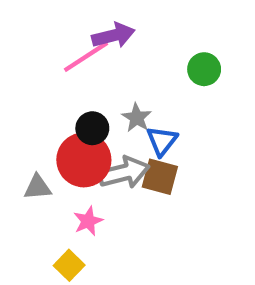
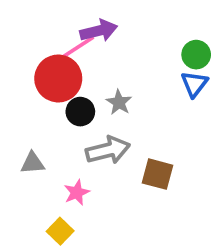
green circle: (204, 69) -> (196, 55), moved
blue triangle: (162, 141) -> (194, 84), moved
red circle: (84, 160) -> (58, 78), moved
brown square: (160, 177) -> (158, 174), moved

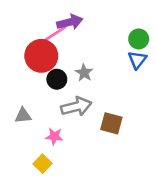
pink star: (77, 192) -> (54, 136), turned 30

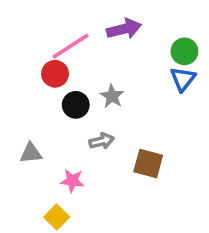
purple arrow: (70, 22) -> (124, 29), moved
red circle: (41, 56) -> (55, 74), size x0.6
gray arrow: (76, 106) -> (102, 141), size x0.6

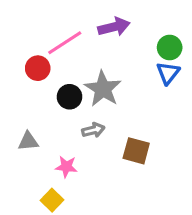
red circle: (55, 74) -> (38, 68), moved
gray star: (112, 96) -> (103, 89), size x1.6

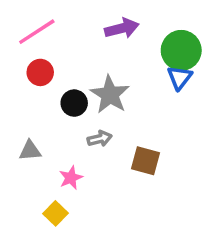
pink line: (65, 43) -> (37, 32), moved
green circle: (170, 47) -> (181, 50), size x1.5
pink star: (66, 167) -> (71, 178), turned -30

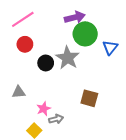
green circle: (181, 50) -> (85, 34), moved
gray arrow: (100, 139) -> (56, 119), moved

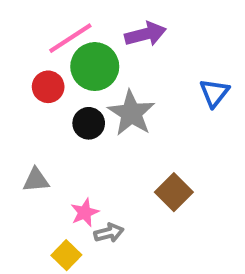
pink line: (23, 19) -> (70, 38), moved
green circle: (85, 34) -> (95, 67), moved
brown square: (89, 98) -> (174, 192), turned 30

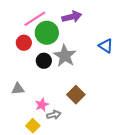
blue triangle: (214, 93) -> (106, 46), turned -35
brown square: (174, 192) -> (76, 95), moved

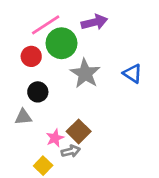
blue triangle: (106, 46) -> (133, 74), moved
black circle: (44, 61) -> (38, 92), moved
brown square: (76, 95) -> (79, 131), moved

